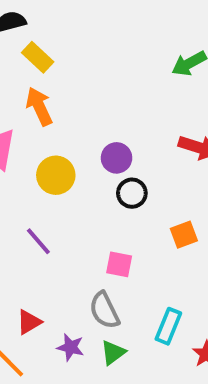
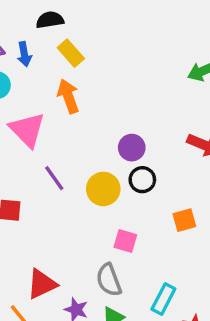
yellow circle: (56, 175) -> (103, 189), moved
purple line: (38, 241) -> (54, 178), moved
red triangle: (29, 322) -> (42, 284), size x1.4

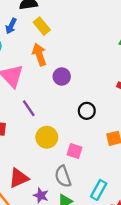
blue arrow: (24, 54) -> (11, 26), turned 35
purple circle: (132, 148) -> (62, 76), moved
yellow circle: (103, 189) -> (47, 137), moved

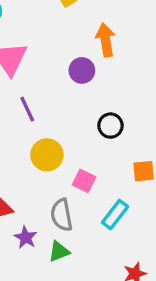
orange arrow: (39, 55) -> (106, 40), moved
cyan rectangle: (99, 190) -> (115, 215), moved

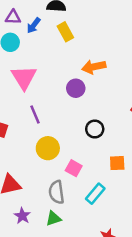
orange arrow: (106, 40) -> (94, 67), turned -95
purple star: (26, 237) -> (22, 216), moved

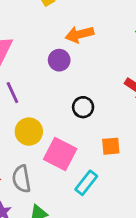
pink square: (74, 168) -> (60, 154), size x1.6
gray semicircle: (56, 192) -> (21, 179), moved

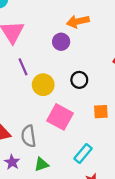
yellow circle: (29, 132) -> (43, 85), moved
cyan rectangle: (86, 183) -> (83, 154), moved

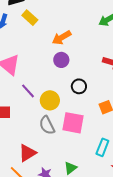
purple circle: (61, 42) -> (61, 60), moved
gray semicircle: (29, 136) -> (47, 125), moved

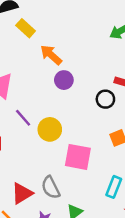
orange arrow: (62, 38) -> (51, 55), moved, turned 72
black circle: (79, 86) -> (105, 99), moved
gray semicircle: (47, 125) -> (51, 187), moved

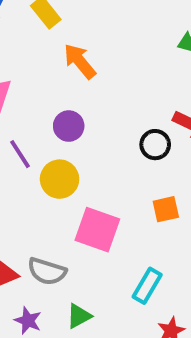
purple circle: (64, 80) -> (69, 126), moved
gray semicircle: (51, 187) -> (47, 271), turned -55

